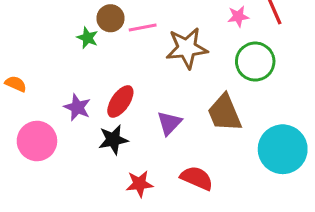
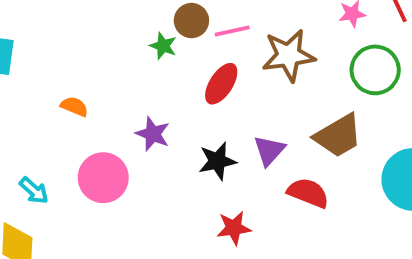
red ellipse: (120, 101) -> (221, 84), moved
brown trapezoid: (224, 113) -> (338, 136), turned -96
black star: (113, 140) -> (217, 161), moved
red semicircle: (197, 178) -> (308, 193), moved

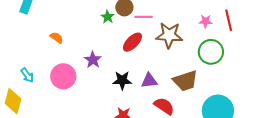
purple triangle: (269, 150) -> (149, 81), turned 30

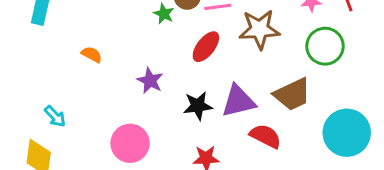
pink circle: (63, 76) -> (130, 143), moved
purple triangle: (149, 81) -> (238, 101), size x1.4

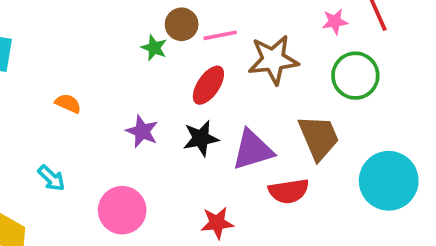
brown trapezoid: (292, 94) -> (319, 137), turned -84
black star: (198, 106) -> (201, 138), moved
cyan arrow: (55, 116) -> (51, 178), moved
red semicircle: (265, 136) -> (289, 191), turned 148

